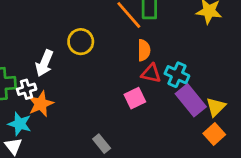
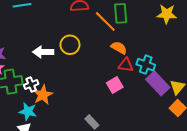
orange semicircle: (144, 50) -> (119, 48), turned -56
white arrow: (44, 63) -> (43, 52), moved, turned 72

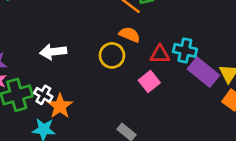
yellow circle: (70, 45) -> (112, 55), moved
orange semicircle: (119, 48) -> (130, 35), moved
white cross: (31, 84) -> (43, 95), turned -32

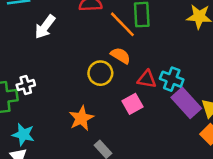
white arrow: (53, 52) -> (45, 27), moved, turned -55
white cross: (43, 95) -> (26, 85), moved, turned 36
orange star: (60, 106) -> (81, 118), moved

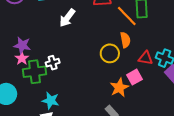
orange semicircle: (120, 56) -> (125, 40), turned 49
orange star: (81, 118) -> (119, 88), moved

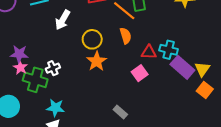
yellow circle: (110, 53) -> (92, 39), moved
green cross: (35, 72) -> (35, 80), turned 30
orange star: (119, 88) -> (97, 61), moved

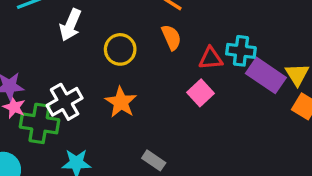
orange star: (97, 61) -> (121, 102), moved
white cross: (53, 68) -> (65, 102), size x1.5
gray rectangle: (120, 112) -> (154, 160), moved

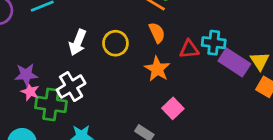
white arrow: (70, 25) -> (78, 42), moved
pink square: (201, 93) -> (173, 108), moved
orange star: (121, 102) -> (157, 69), moved

